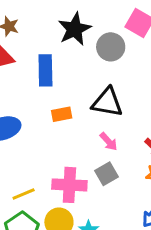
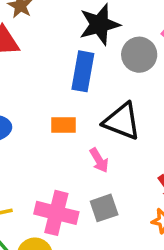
blue rectangle: (45, 70) -> (83, 71), moved
pink arrow: (109, 142) -> (99, 160), moved

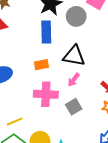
pink arrow: (99, 160) -> (74, 80), moved, turned 80
pink cross: (56, 213) -> (46, 94), moved

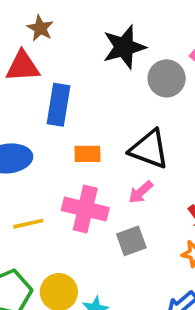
blue rectangle: (46, 32) -> (59, 105), moved
yellow line: (15, 121) -> (28, 224), moved

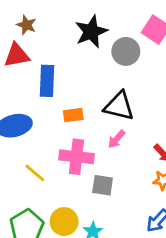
yellow line: (28, 224) -> (35, 173), turned 60
gray square: (131, 241) -> (103, 185), moved, turned 35

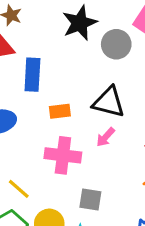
yellow line: (35, 173) -> (19, 189), moved
gray square: (103, 185) -> (90, 200), moved

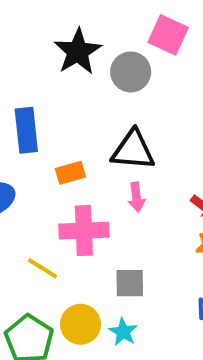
pink arrow: (106, 137) -> (136, 197), turned -40
yellow line: (19, 189) -> (42, 268), moved

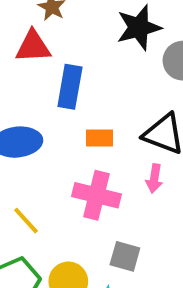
yellow line: (42, 268) -> (26, 221), moved

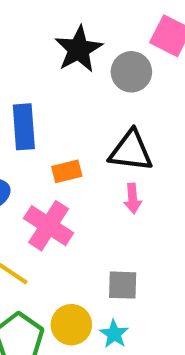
pink cross: (97, 195) -> (49, 226), moved, turned 33

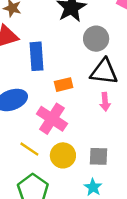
gray circle: (131, 72) -> (96, 39), moved
yellow circle: (71, 325) -> (63, 155), moved

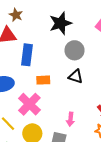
black triangle: (104, 72) -> (76, 76), size x0.7
pink arrow: (105, 102) -> (70, 119), moved

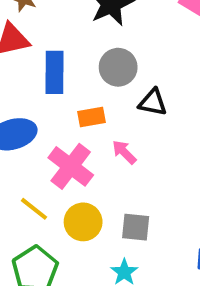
gray circle: (75, 50) -> (118, 67), moved
pink arrow: (70, 119) -> (124, 152), moved, turned 136

